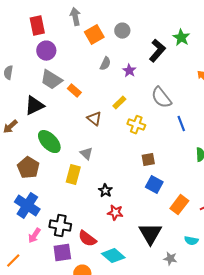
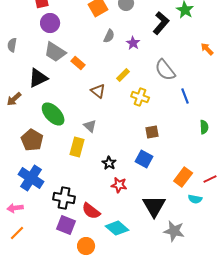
blue square: (154, 185) -> (144, 159), moved
pink arrow: (34, 236) -> (15, 208), moved, turned 49
cyan semicircle: (191, 241) -> (195, 199), moved
purple square: (62, 253) -> (66, 225), turned 30
gray star: (170, 259) -> (174, 231), size x1.5

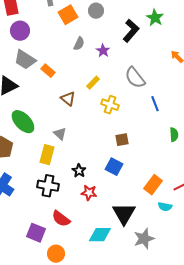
black cross: (64, 198) -> (48, 186), moved
cyan diamond: (117, 228) -> (100, 235), moved, turned -40
gray star: (174, 231) -> (144, 239), turned -30

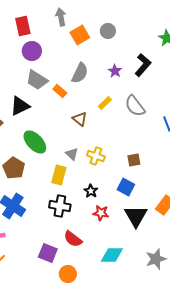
black L-shape: (131, 31) -> (143, 65), moved
gray semicircle: (79, 44) -> (80, 73), moved, size x1.5
gray semicircle: (135, 78) -> (135, 106), moved
yellow cross: (110, 105) -> (96, 156), moved
black triangle: (124, 214) -> (136, 216), moved

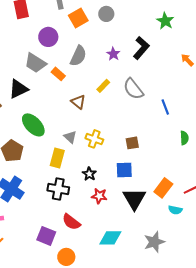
purple circle: (32, 51) -> (48, 37), moved
blue square: (126, 187) -> (124, 170), turned -30

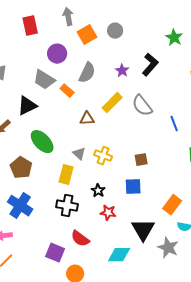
yellow rectangle: (103, 86) -> (112, 103), size x1.5
brown triangle: (78, 102) -> (87, 119), turned -42
black triangle: (134, 199) -> (143, 230), moved
gray star: (154, 242) -> (168, 248), moved, turned -30

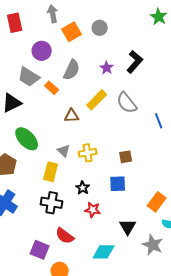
green star: (174, 38) -> (159, 17), moved
yellow cross: (103, 156) -> (88, 153), turned -30
black triangle: (143, 230) -> (128, 227), size x0.7

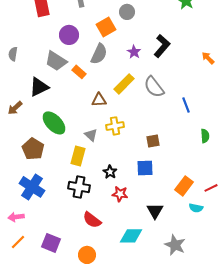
orange square: (72, 32) -> (106, 27), moved
yellow cross: (88, 153) -> (115, 126), moved
gray star: (153, 245) -> (175, 245), moved
purple square: (40, 250) -> (51, 243), moved

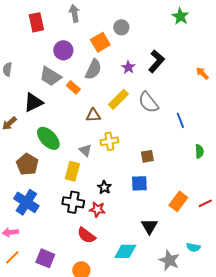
red star: (120, 194) -> (97, 209), moved
cyan semicircle: (196, 208) -> (193, 247), moved

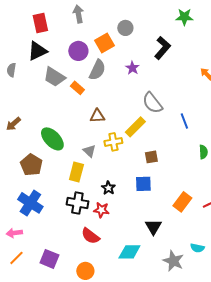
green star: (180, 16) -> (184, 17), turned -30
purple circle: (63, 50) -> (78, 51), moved
black L-shape: (156, 61) -> (162, 48), moved
yellow rectangle: (118, 99) -> (135, 127), moved
black triangle: (33, 102) -> (37, 51), moved

